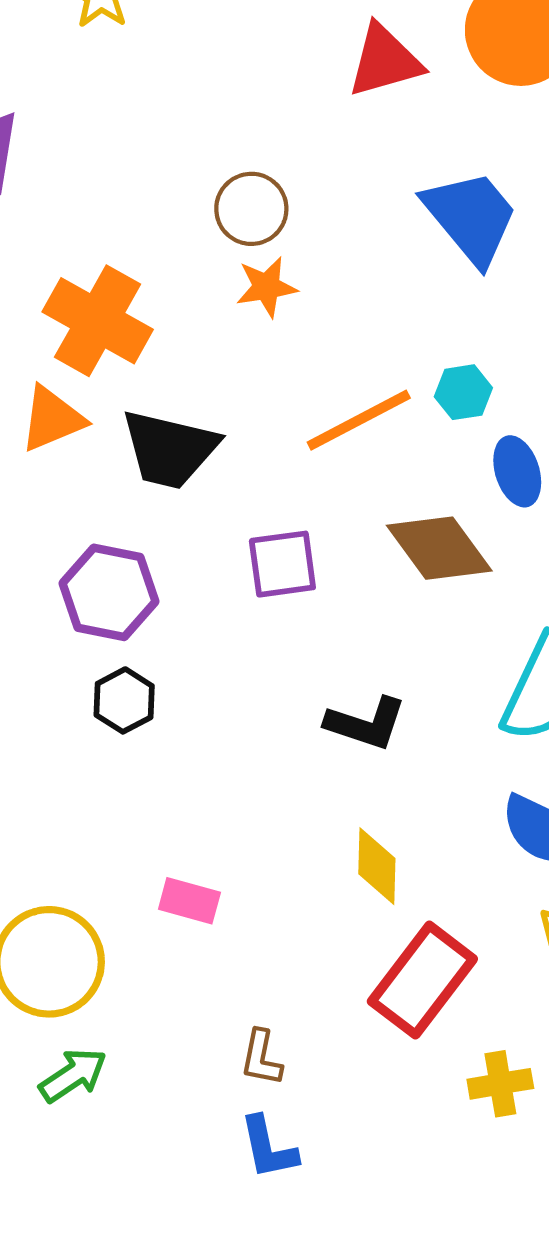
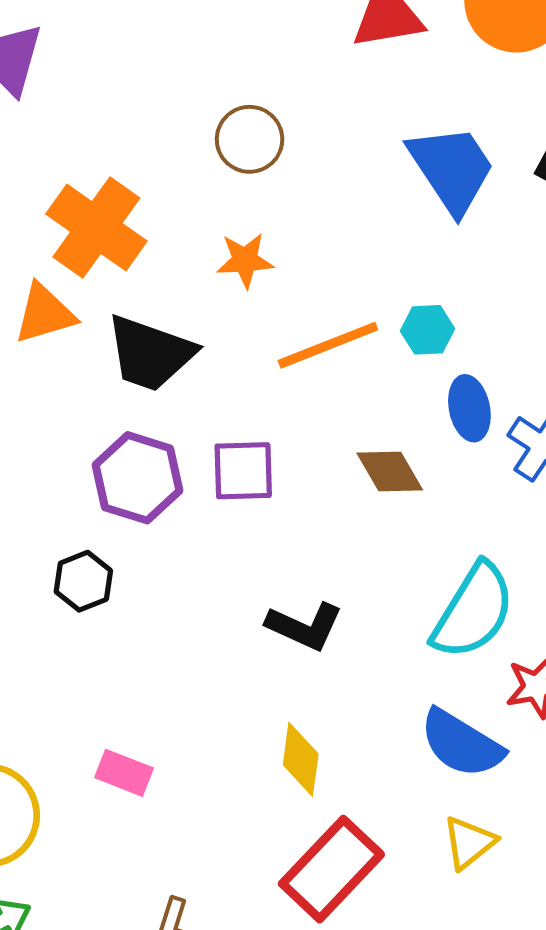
orange star: (266, 287) -> (245, 260), moved
brown diamond: (439, 548) -> (390, 471), size x0.7
purple hexagon: (109, 592) -> (137, 478), moved

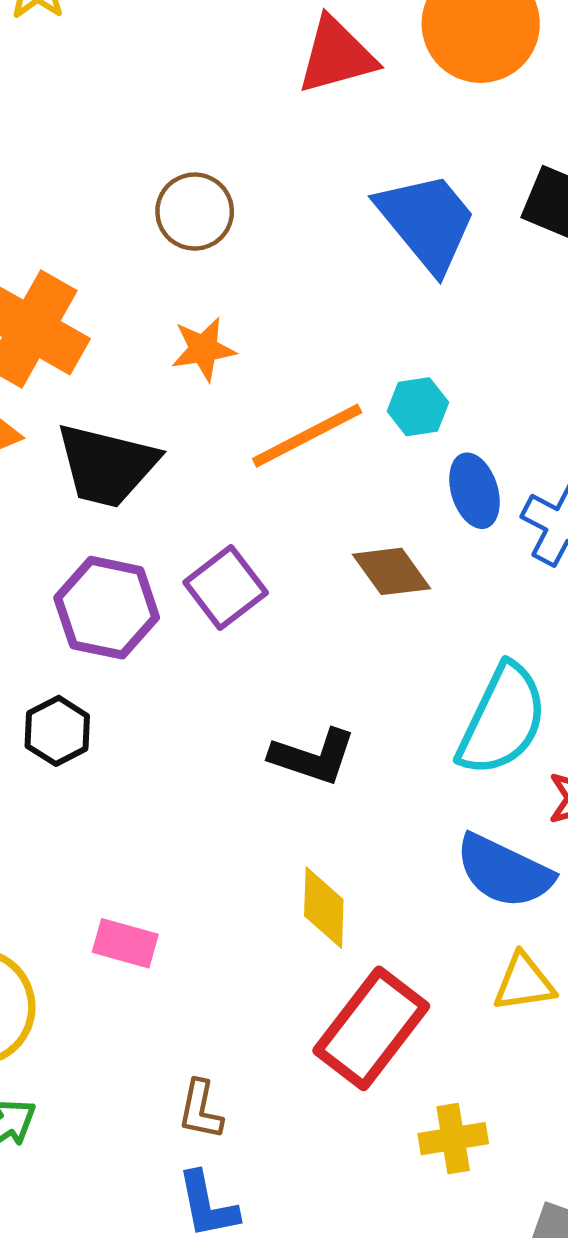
purple square: (243, 471) -> (226, 588), turned -30
yellow triangle: (469, 843) -> (524, 983), turned 36

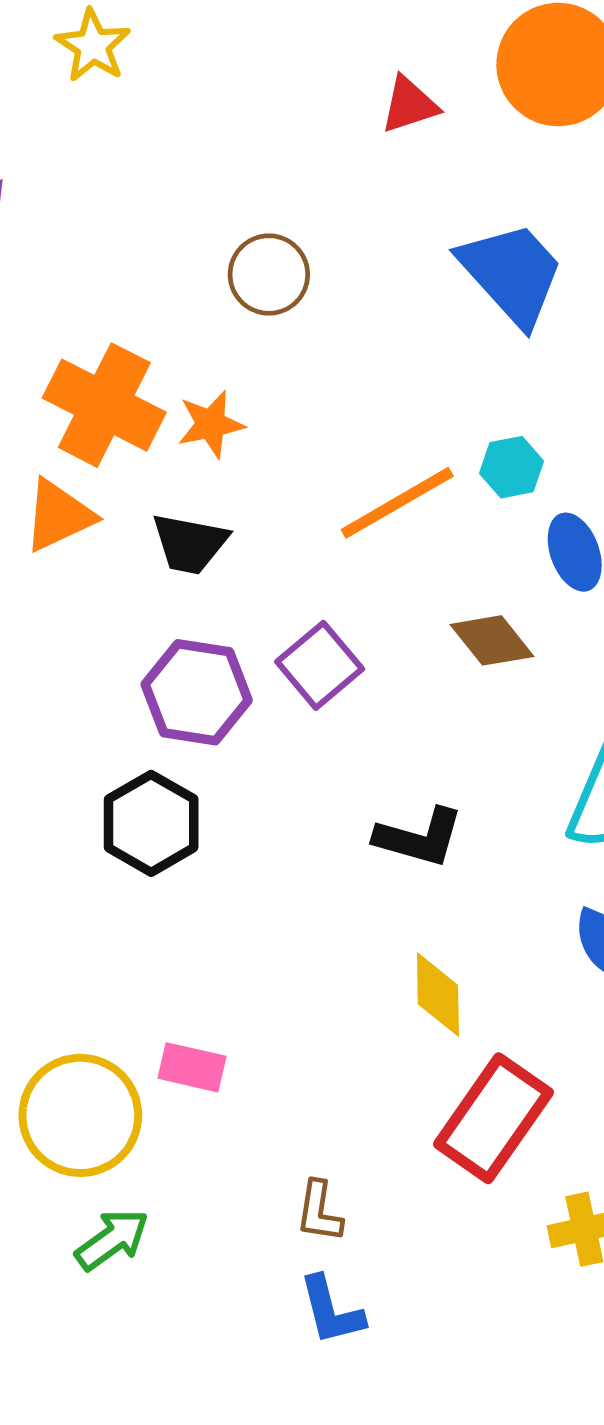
red triangle: (337, 56) -> (409, 105), size x0.7
orange star: (203, 349) -> (211, 424), moved
black trapezoid: (107, 465) -> (190, 544), size x0.7
black hexagon: (57, 731) -> (151, 823), size x1.4
pink rectangle: (125, 943) -> (192, 1067), moved

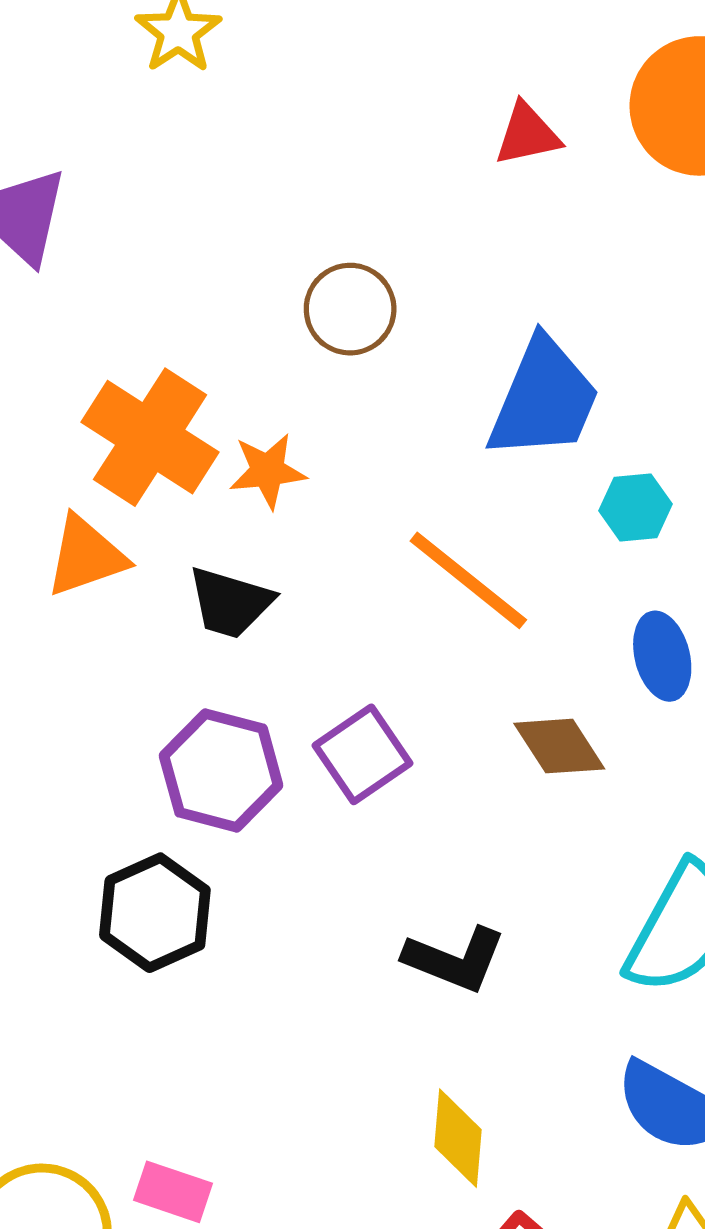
blue trapezoid: (512, 273) -> (544, 399), moved, turned 59
cyan hexagon: (512, 467) -> (635, 507), moved
orange line: (397, 503) -> (468, 580), turned 63

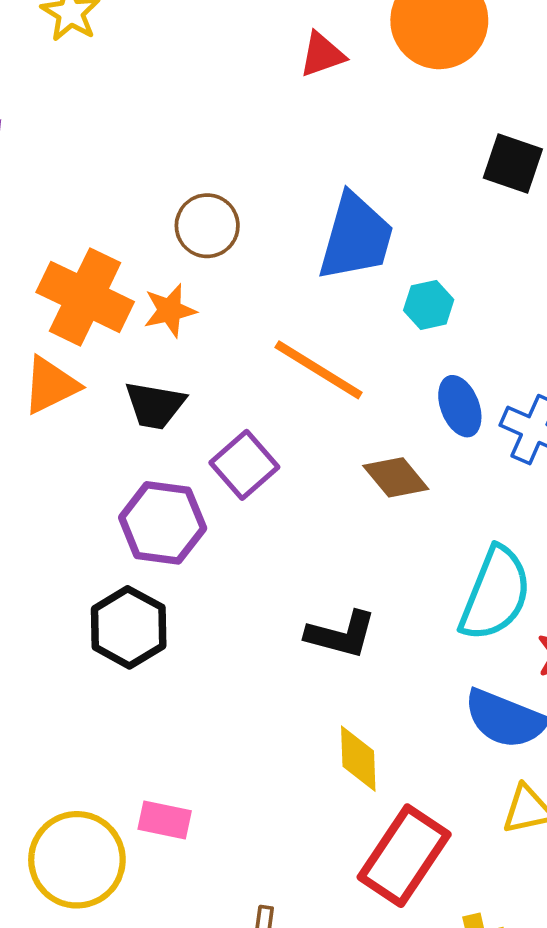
brown circle: (350, 309) -> (207, 226), moved
purple square: (362, 754) -> (244, 465), moved

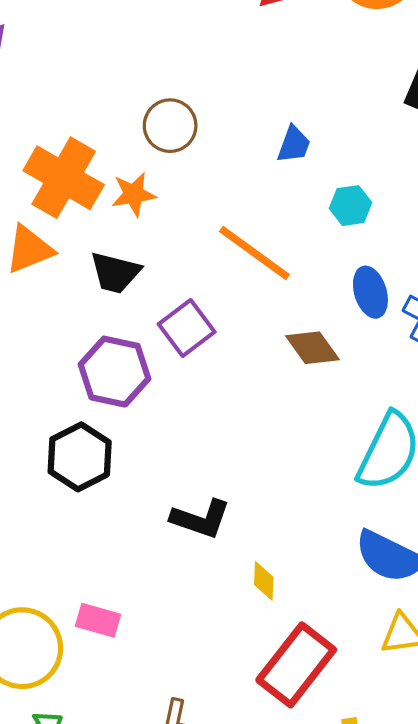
blue trapezoid: (356, 237) -> (294, 144), size x0.5
black L-shape: (341, 635) -> (201, 519), moved
yellow diamond: (358, 759) -> (264, 581), size x0.7

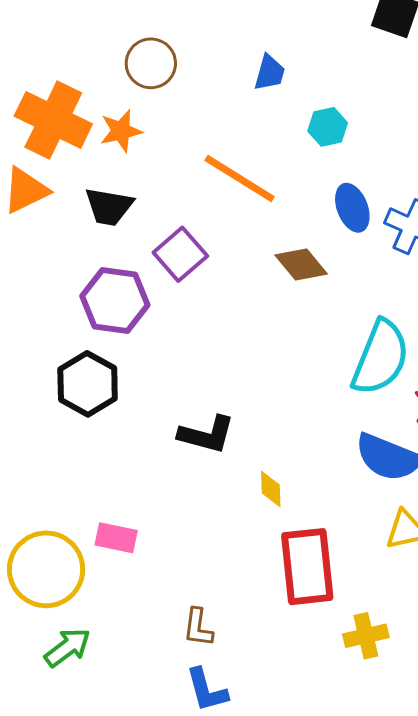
red rectangle: (296, 665) -> (307, 567), turned -40

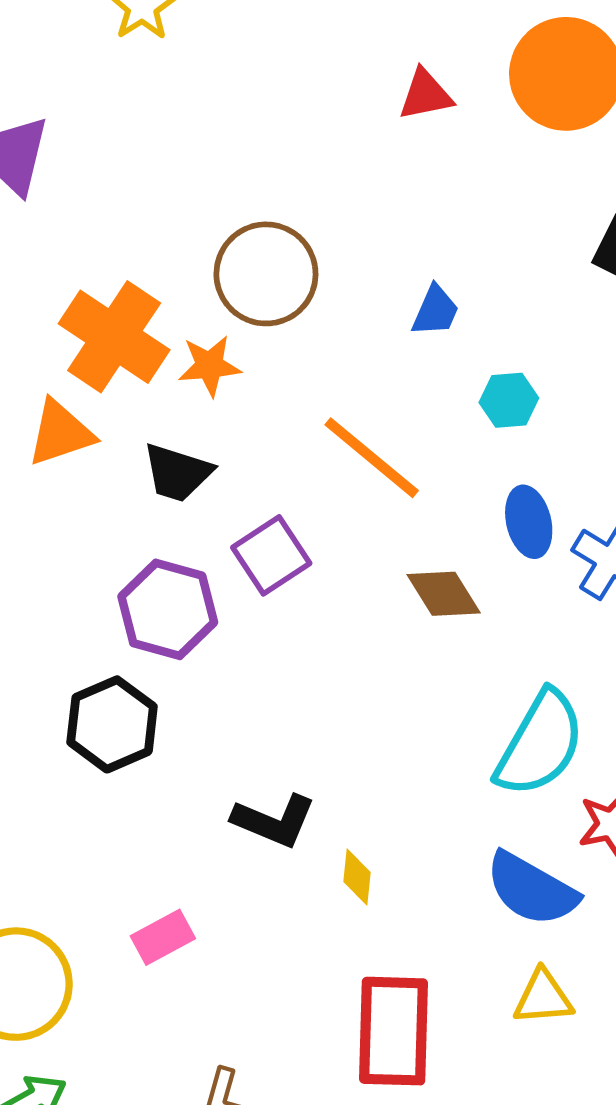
brown circle: (151, 63) -> (266, 274), size x1.4
yellow diamond: (271, 489) -> (357, 877), moved
pink rectangle: (116, 538) -> (163, 937), moved, turned -48

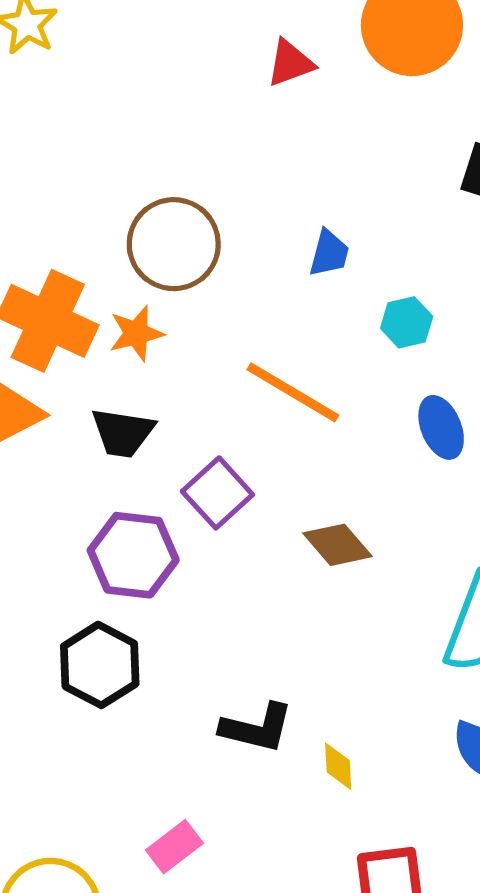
brown diamond: (444, 594) -> (337, 545), moved

